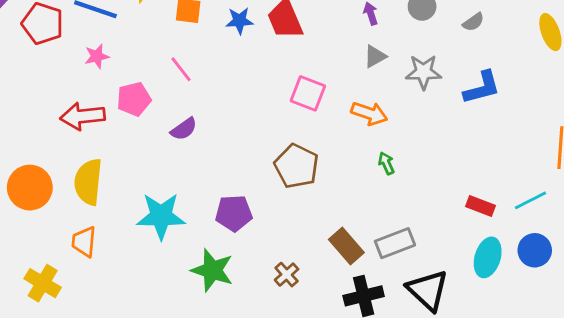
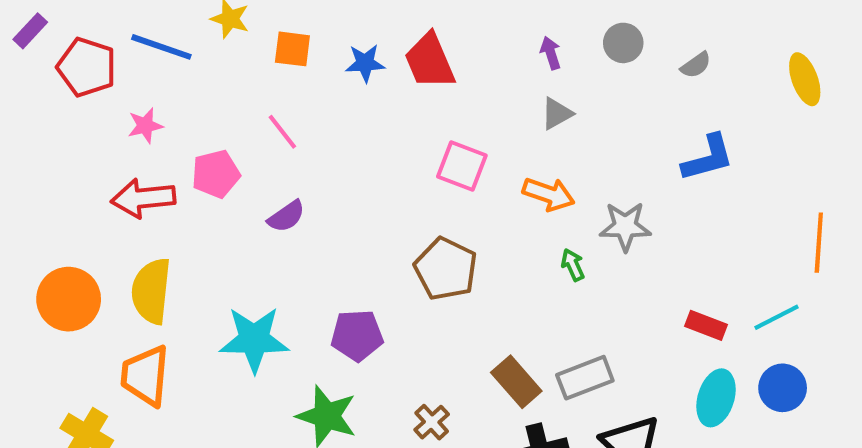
pink star: (97, 56) -> (145, 126), moved
gray star: (423, 72) -> (625, 226), moved
orange trapezoid: (84, 242) -> (145, 376), size x1.4

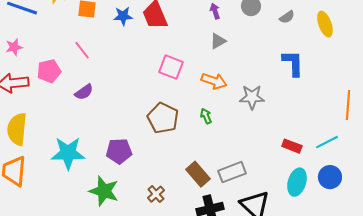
yellow ellipse: (805, 79) -> (325, 24), moved
blue L-shape: (708, 158) -> (293, 63), turned -76
green arrow: (573, 265) -> (206, 116), moved

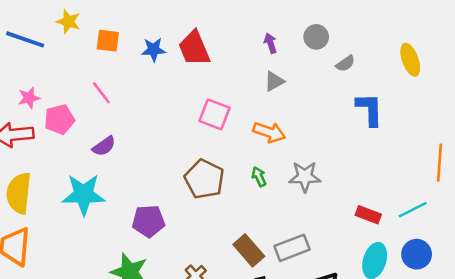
gray semicircle: (287, 17) -> (345, 64), moved
pink star: (14, 47) -> (29, 98), moved
gray star: (252, 97) -> (305, 177), moved
cyan star: (68, 153) -> (84, 194), moved

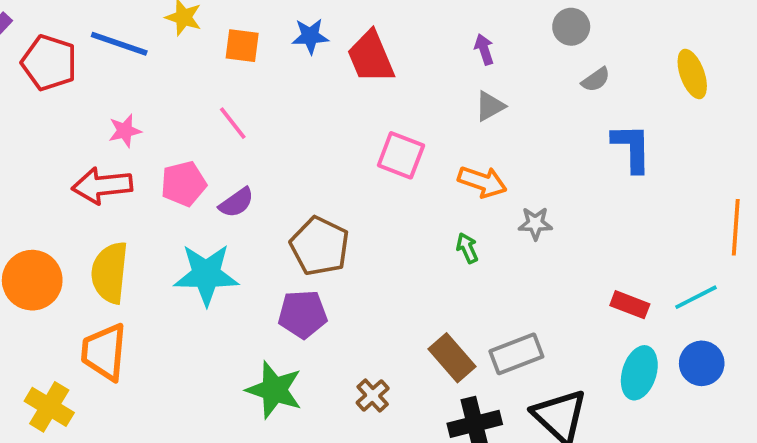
gray circle: (316, 37) -> (571, 27), moved
blue star: (154, 50) -> (310, 36), moved
pink pentagon: (59, 119) -> (183, 184), moved
gray star: (305, 177) -> (535, 223), moved, size x0.7
brown pentagon: (204, 179) -> (320, 246), moved

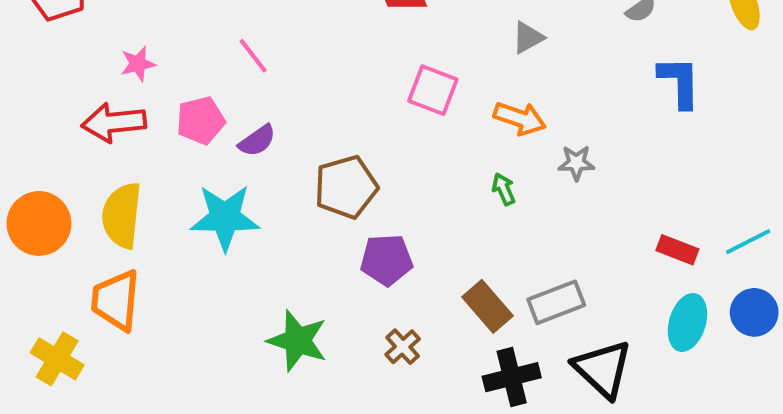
brown pentagon: (320, 246) -> (346, 187), turned 30
purple pentagon: (303, 314) -> (386, 260), moved

